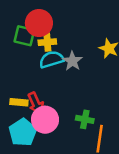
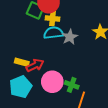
red arrow: (36, 103) -> (35, 65), turned -102
pink circle: (45, 120) -> (52, 82), moved

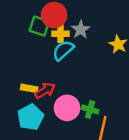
cyan semicircle: (53, 33) -> (63, 50), turned -30
gray star: (70, 37) -> (81, 30), moved

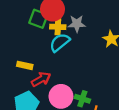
gray star: (81, 30) -> (77, 24), turned 30
yellow rectangle: (29, 88) -> (25, 65), moved

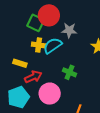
yellow cross: (58, 27) -> (39, 45), moved
green cross: (82, 99) -> (70, 72), moved

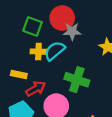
red circle: (49, 15) -> (62, 18), moved
green cross: (70, 72) -> (77, 80), size x1.5

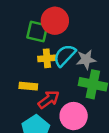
red circle: (62, 18) -> (55, 21), moved
gray star: (72, 31) -> (86, 60), moved

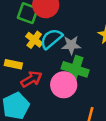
yellow cross: (47, 58) -> (34, 40), turned 35
pink circle: (74, 116) -> (64, 85), moved

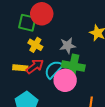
cyan semicircle: (51, 39) -> (54, 69), moved
red arrow: (31, 79) -> (35, 66), moved

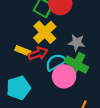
yellow cross: (35, 45) -> (45, 32), size x1.5

